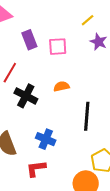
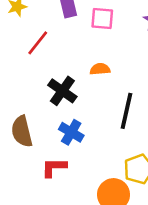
black cross: (26, 96) -> (62, 91), moved

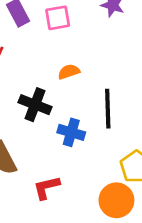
blue cross: (71, 132) -> (71, 132), moved

